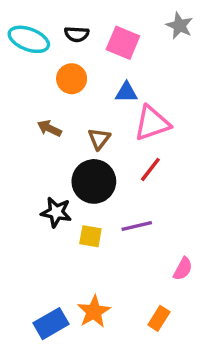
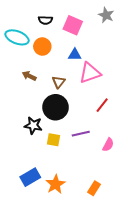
cyan ellipse: (29, 39) -> (17, 37), moved
red line: (150, 169) -> (102, 105), moved
pink semicircle: (183, 269) -> (108, 145), moved
blue rectangle: (51, 324) -> (30, 177), moved

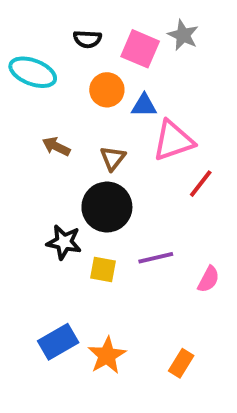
gray star: (106, 15) -> (183, 35), moved
orange circle: (42, 47) -> (107, 90), moved
red line: (102, 105) -> (201, 184), moved

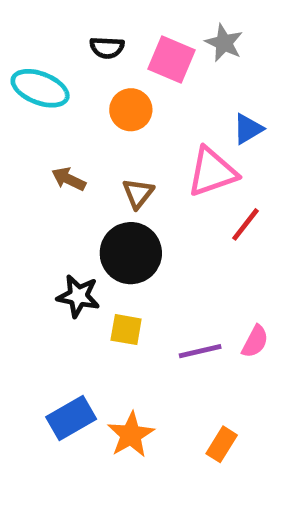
blue triangle: (144, 105) -> (248, 129), moved, turned -32
purple line: (156, 258) -> (200, 351), moved

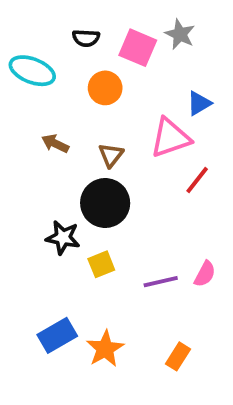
yellow square: (126, 330) -> (101, 264), turned -32

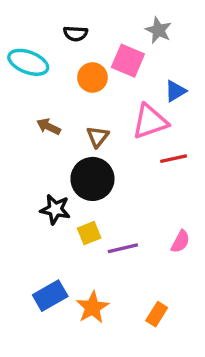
pink square: (138, 48) -> (128, 61), moved
red line: (197, 180) -> (174, 159), turned 40
purple line: (161, 282) -> (123, 248), moved

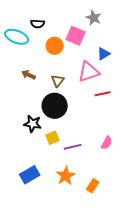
black semicircle: (76, 34) -> (38, 24), moved
orange star: (92, 307) -> (66, 176), moved

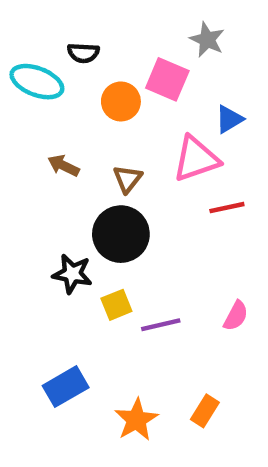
orange star: (66, 176) -> (136, 420), moved

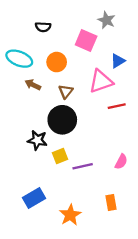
cyan ellipse: (37, 82) -> (19, 59), moved
orange circle: (121, 101) -> (57, 62), moved
orange rectangle: (205, 411) -> (111, 202), moved, turned -42

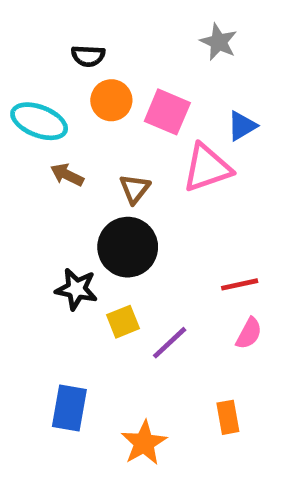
pink square: (86, 41) -> (167, 112), moved
orange circle: (57, 62) -> (111, 100), moved
red line: (117, 106) -> (240, 284), moved
purple line: (83, 166) -> (170, 343), turned -30
blue rectangle: (34, 198) -> (69, 408), turned -50

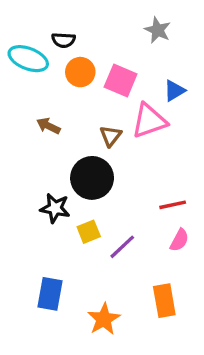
cyan ellipse: (39, 121) -> (28, 59), moved
brown triangle: (135, 189) -> (111, 136), moved
orange rectangle: (228, 417) -> (164, 301), size x1.4

